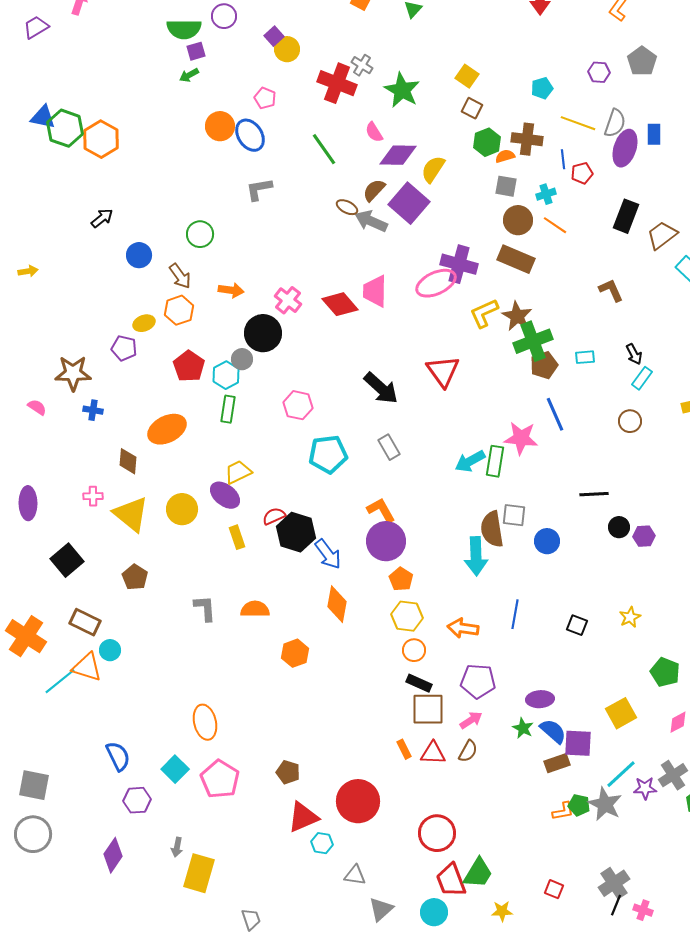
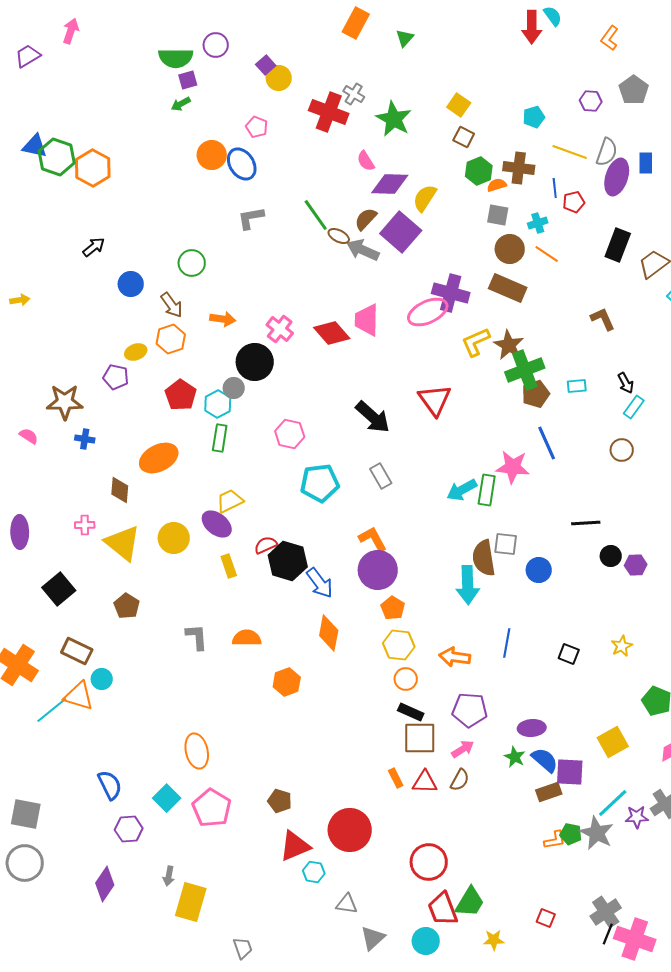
green line: (324, 149) -> (316, 215), moved
pink cross: (643, 910) -> (635, 939), size x2.0

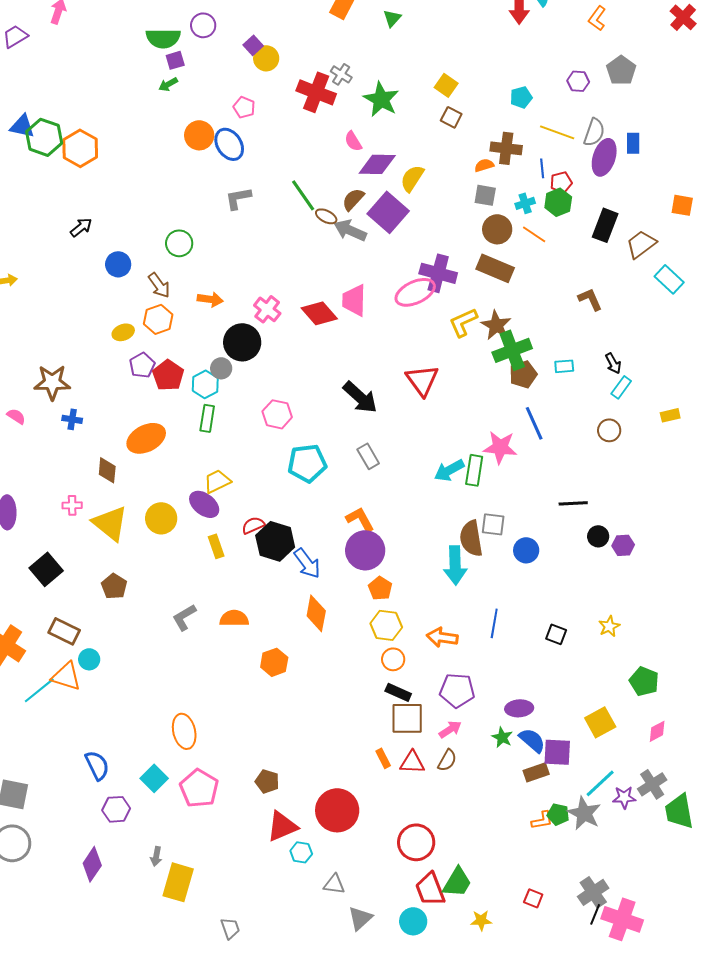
green hexagon: (479, 171) -> (558, 202), moved
purple pentagon: (116, 377) -> (142, 365), moved, turned 30
gray L-shape: (197, 637) -> (184, 617), turned -116

